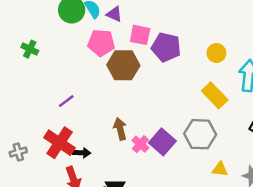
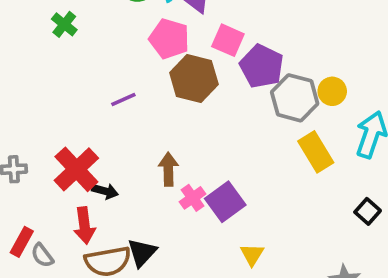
purple line: (66, 101) -> (123, 99), moved
gray hexagon: (200, 134) -> (295, 98), moved
yellow triangle: (220, 169) -> (252, 255), moved, turned 42

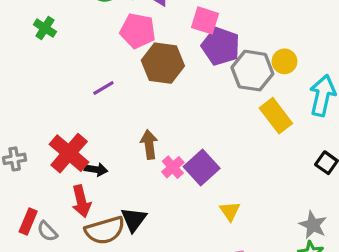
pink square: (228, 40) -> (205, 20), moved

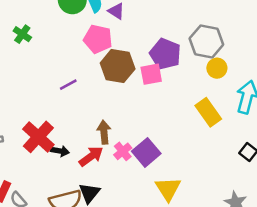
pink square: (205, 20) -> (151, 74), moved, turned -30
gray hexagon: (252, 71) -> (206, 41), moved
red arrow: (81, 201) -> (91, 156), moved, turned -115
yellow triangle: (230, 211) -> (168, 189), size x1.5

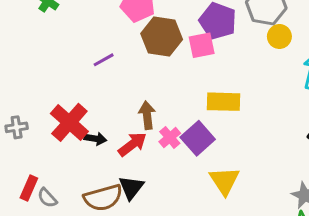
yellow rectangle: (208, 112) -> (223, 102), moved, turned -52

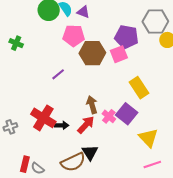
yellow rectangle: (223, 102) -> (139, 88), turned 65

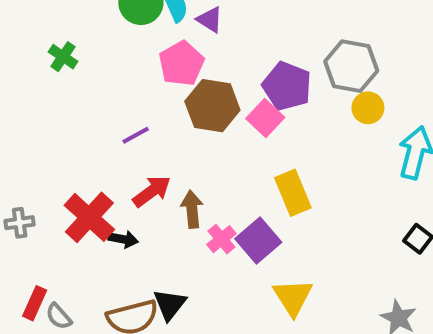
pink pentagon: (74, 36) -> (181, 63), turned 30
pink square: (119, 54) -> (265, 118), turned -36
red arrow: (86, 125) -> (152, 191), moved

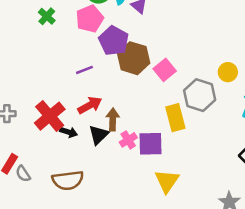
pink pentagon: (181, 63) -> (90, 19), moved
gray hexagon: (351, 66) -> (200, 95), moved
purple pentagon: (287, 86) -> (114, 41), moved
purple square: (258, 241) -> (150, 144), turned 32
black triangle: (170, 304) -> (99, 135), moved

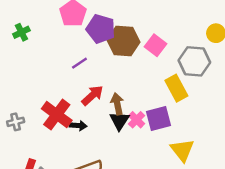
green cross: (47, 16) -> (21, 32), moved, turned 35
black triangle: (99, 135) -> (119, 121), moved

